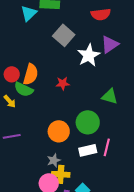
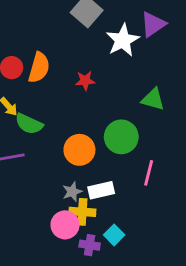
green semicircle: (24, 89) -> (29, 124), moved
white rectangle: (88, 150) -> (101, 190), moved

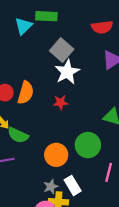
white star: (123, 40) -> (67, 72), moved
white rectangle: (101, 190) -> (73, 185), turned 72

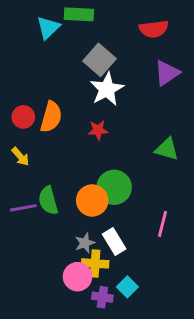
green semicircle: (18, 135) -> (48, 200), moved, turned 50
green circle: (88, 145) -> (114, 187), moved

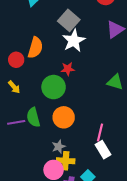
orange semicircle: (51, 117) -> (35, 48), moved
green circle: (114, 187) -> (54, 87), moved
pink line: (163, 224) -> (100, 132), moved
white rectangle: (114, 242) -> (103, 150), moved

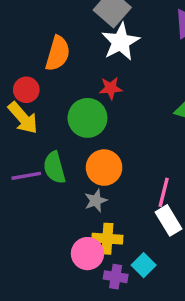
red circle: (16, 60) -> (26, 90), moved
yellow arrow: (14, 87) -> (23, 118), size x1.5
gray star: (59, 147) -> (96, 201), moved

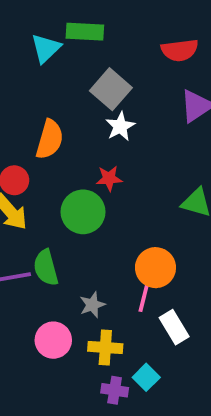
white star: (121, 42) -> (120, 126), size x0.7
orange circle: (104, 168) -> (155, 268), moved
pink line: (164, 192) -> (144, 295), moved
pink circle: (87, 254) -> (53, 340), moved

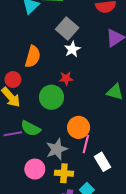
green semicircle: (46, 268) -> (31, 128), turned -48
orange circle: (155, 268) -> (79, 127), moved
gray star: (92, 305) -> (57, 149), size x1.5

